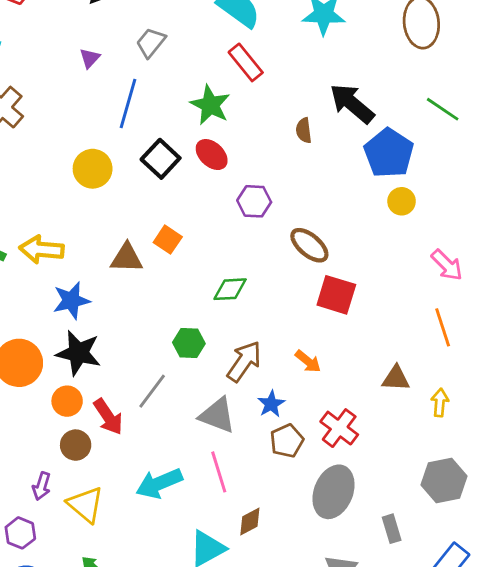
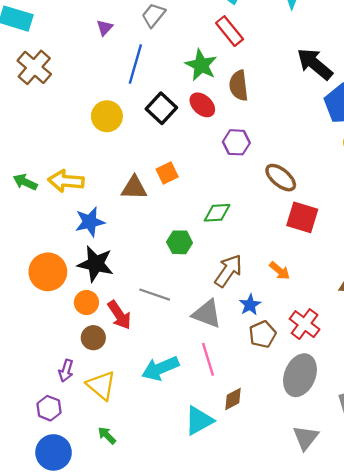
brown semicircle: (304, 130) -> (239, 86), moved, size x1.5
orange square: (168, 240) -> (167, 173), turned 30
green hexagon: (189, 343) -> (180, 242), moved
gray line: (152, 391) -> (155, 295), turned 72

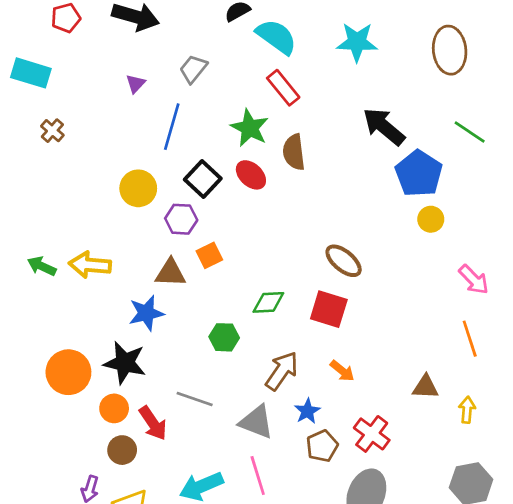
brown cross: (34, 67) -> (52, 131), size x0.6
purple hexagon: (236, 142) -> (181, 219), moved
red square: (302, 217) -> (329, 309), moved
blue star: (90, 222) -> (146, 313), moved

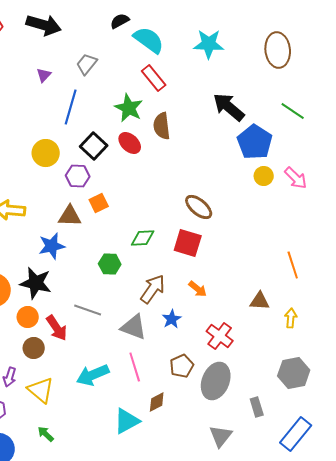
pink arrow: (474, 280) -> (296, 178), moved
brown pentagon: (322, 446) -> (182, 366), moved

